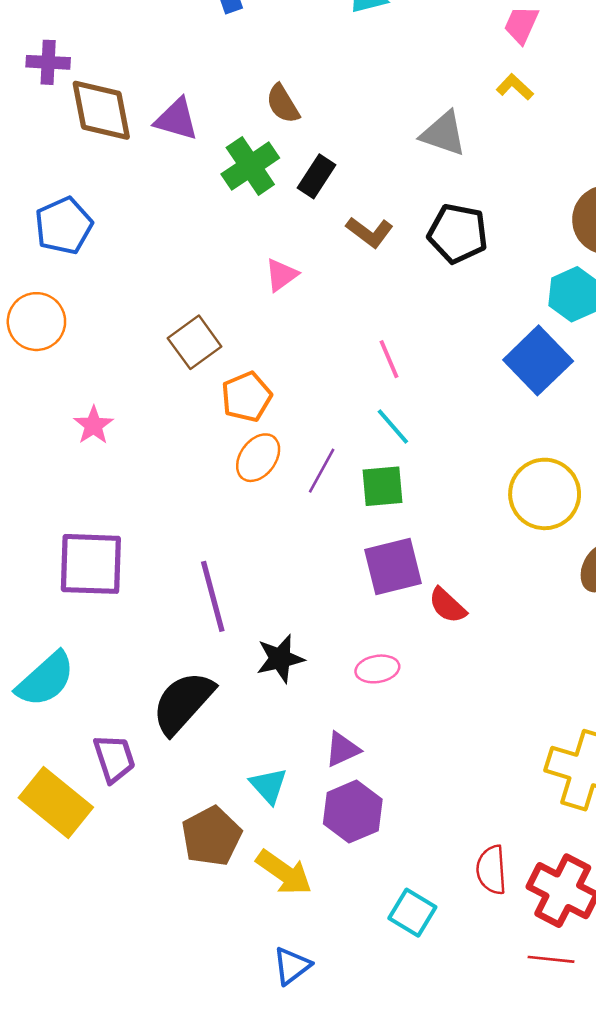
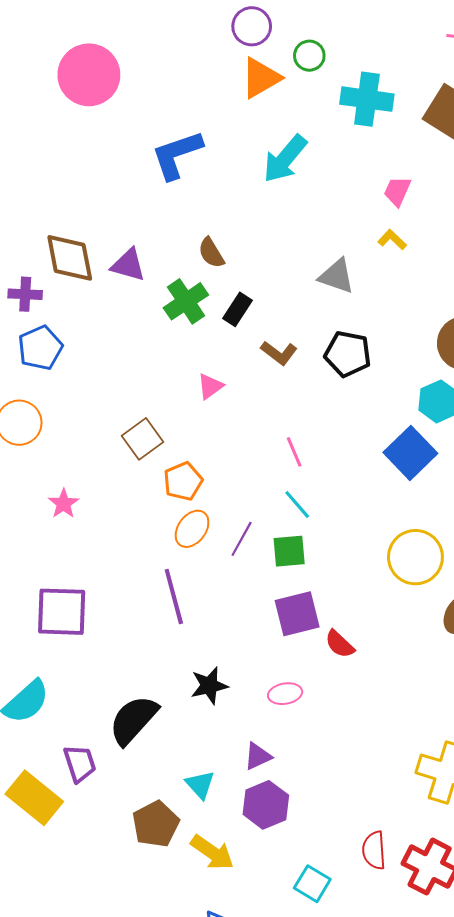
purple cross: (48, 62) -> (25, 294), moved
purple line: (213, 596) -> (174, 597), moved

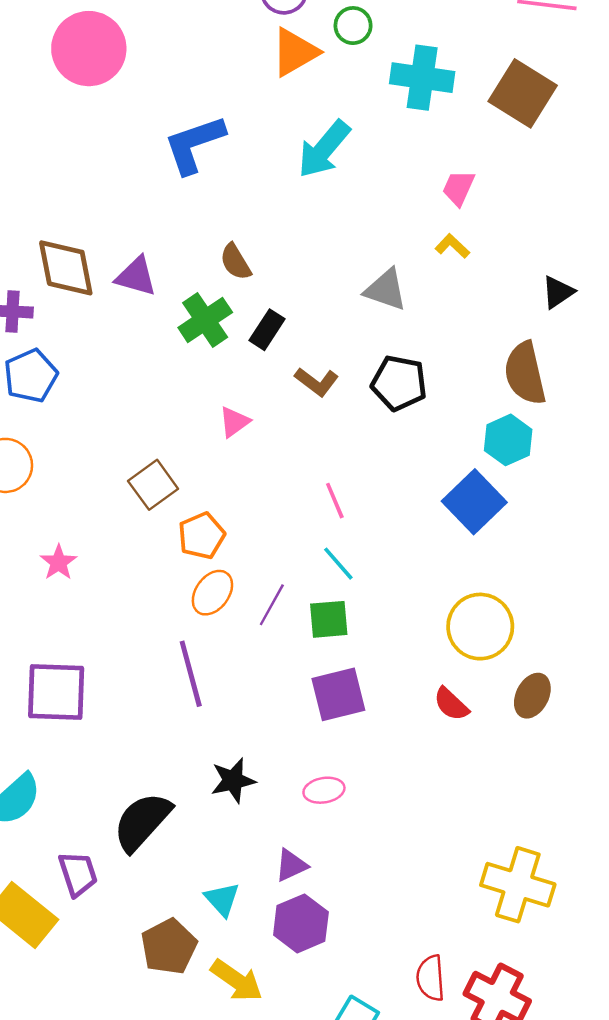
red semicircle: (340, 644) -> (451, 704), moved

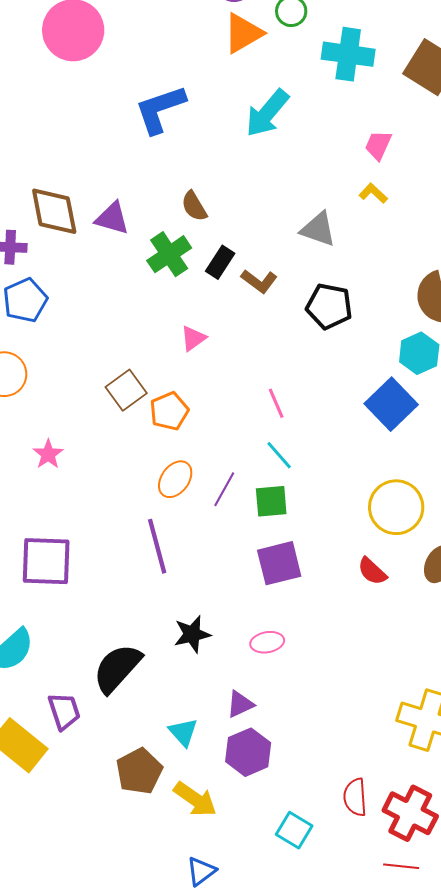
brown L-shape: (317, 382) -> (259, 281), moved
orange pentagon: (202, 536) -> (169, 411), moved

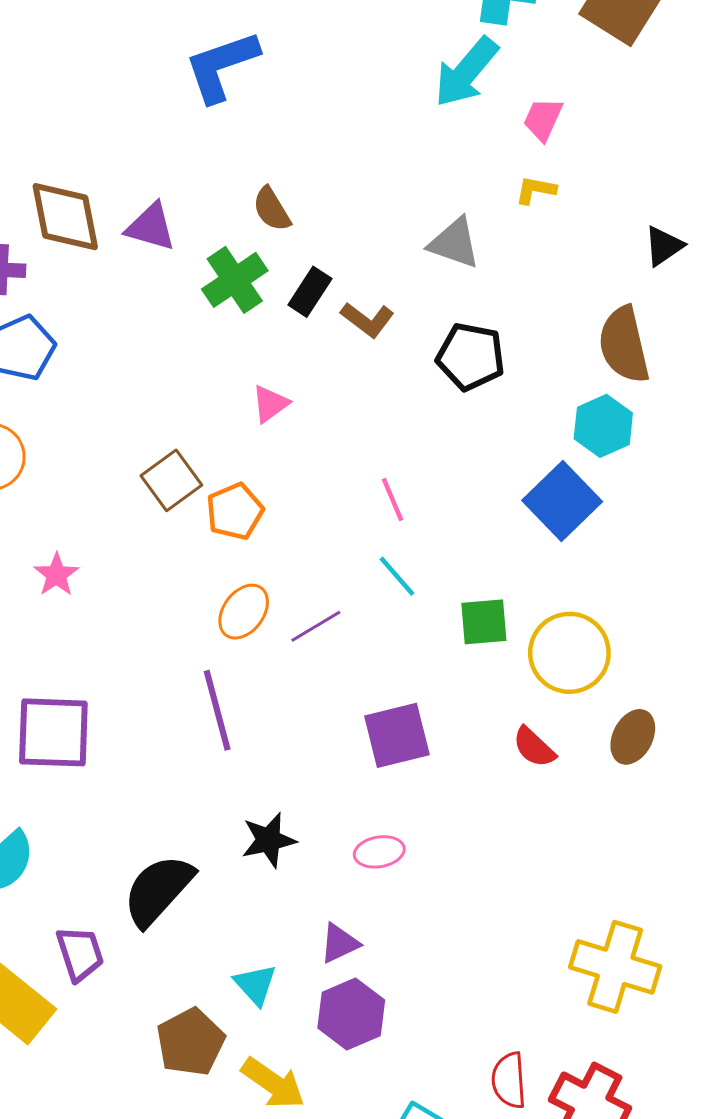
cyan arrow: (267, 113) -> (466, 72), moved
yellow L-shape: (373, 193) -> (535, 190), turned -32
purple line: (224, 489) -> (316, 626), turned 30
green square: (271, 501) -> (484, 622), moved

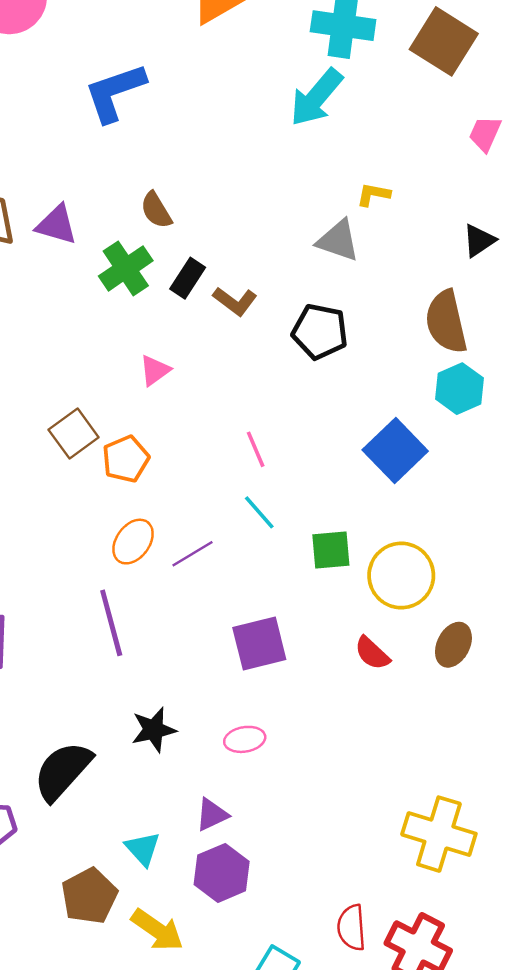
pink trapezoid: (543, 119) -> (485, 134), moved
gray triangle: (454, 243) -> (338, 241), moved
cyan hexagon: (603, 426) -> (460, 389), moved

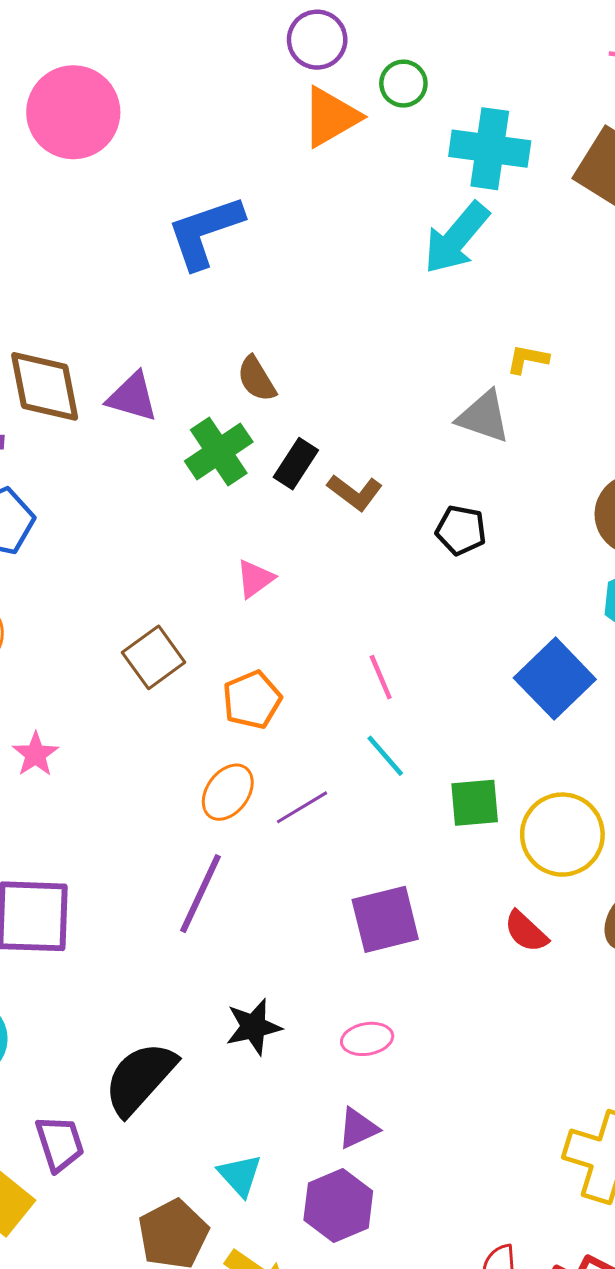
black pentagon: (320, 332) -> (461, 530), size x0.7
orange pentagon: (126, 459) -> (252, 700), moved
purple line: (111, 623) -> (201, 894), turned 40
purple triangle: (212, 815) -> (358, 1128), moved

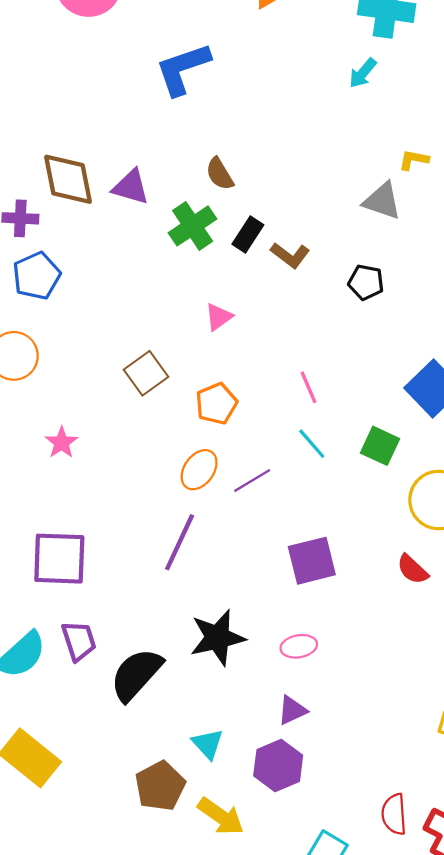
cyan arrow: (456, 238) -> (363, 73), size x0.6
green square: (475, 803) -> (380, 446), moved, turned 30
black star: (254, 1027) -> (218, 638), size x1.4
purple trapezoid: (60, 1143) -> (79, 641), moved

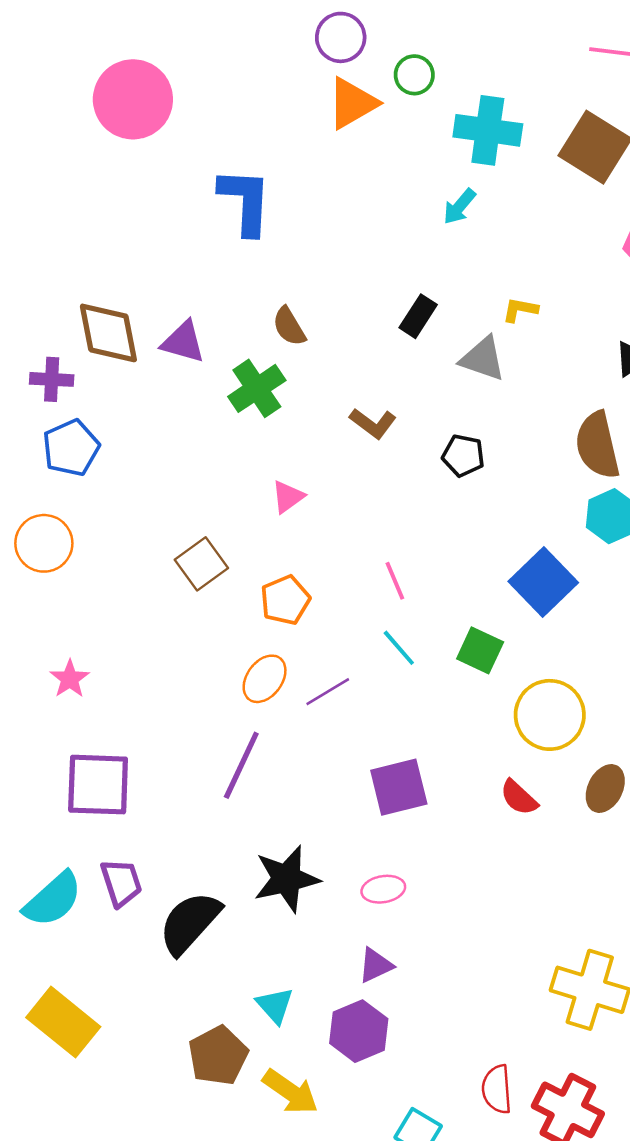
blue L-shape: (183, 69) -> (245, 201), turned 112
black rectangle: (248, 235) -> (418, 316), moved
pink star: (61, 443) -> (70, 679), moved

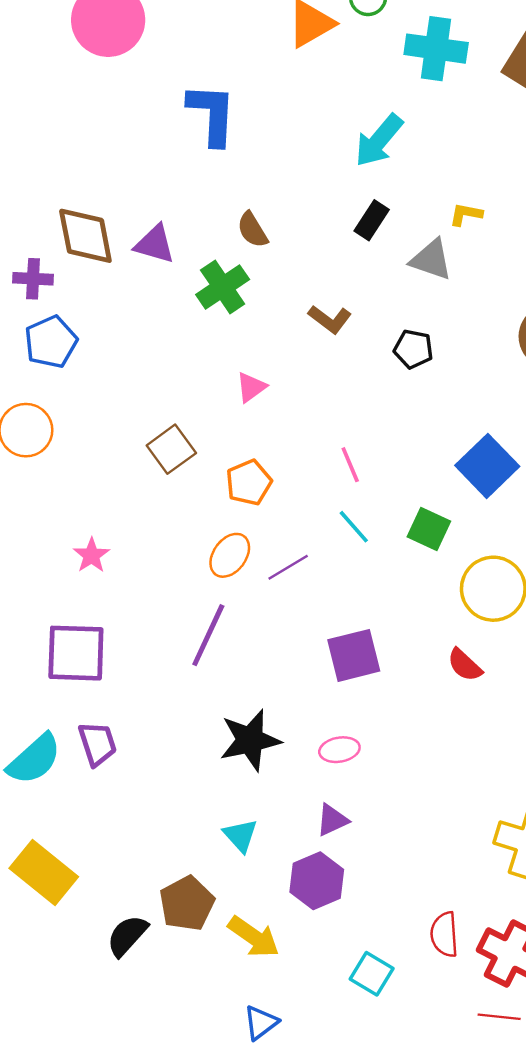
cyan arrow: (459, 206) -> (379, 140), moved, size x1.6
pink star: (70, 679) -> (91, 555), moved
black semicircle: (190, 923) -> (127, 936), moved, size x0.7
cyan triangle: (275, 1005) -> (240, 835), moved

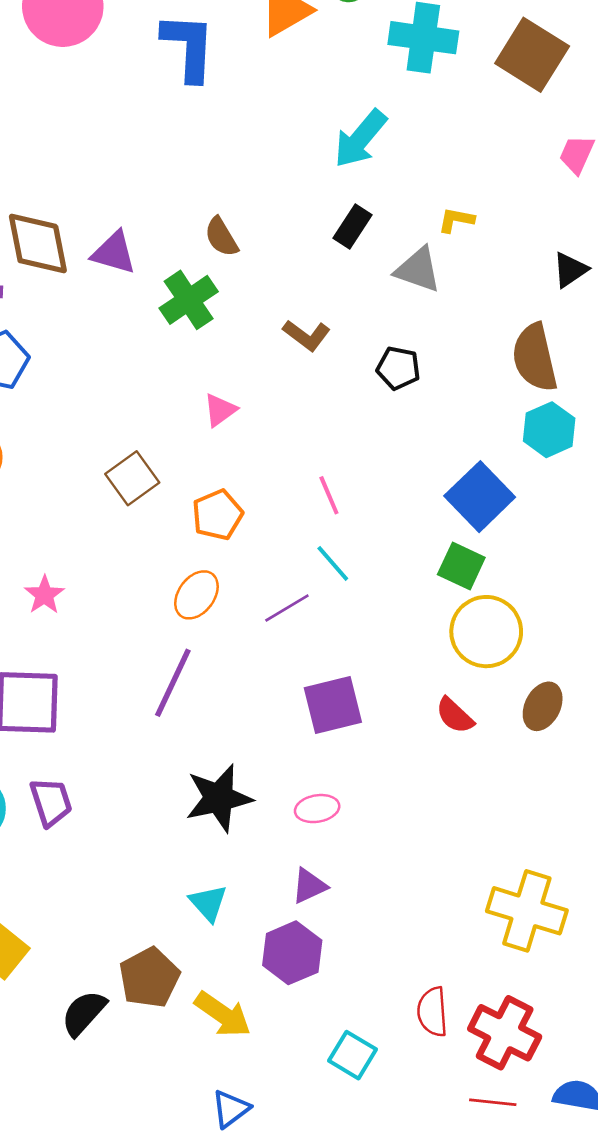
blue L-shape: (212, 114) -> (189, 47), moved
green square: (429, 529) -> (461, 566), moved
purple line: (288, 567) -> (287, 608), moved

